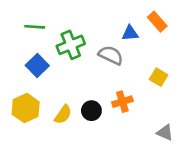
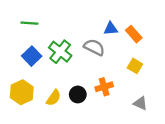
orange rectangle: (157, 22) -> (134, 34), moved
green cross: (71, 45) -> (60, 52), moved, turned -30
gray triangle: (165, 133) -> (140, 103), moved

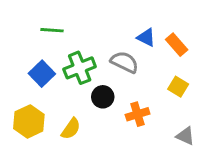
green line: (29, 23) -> (52, 30), moved
blue triangle: (111, 29) -> (146, 37), turned 32
green cross: (60, 52) -> (80, 68), turned 30
black circle: (78, 94) -> (103, 97), moved

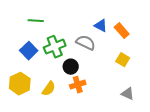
orange cross: (138, 114) -> (78, 85), moved

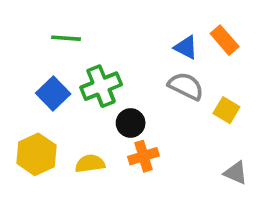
orange rectangle: (122, 31) -> (225, 40), moved
gray semicircle: (86, 43) -> (186, 86), moved
yellow semicircle: (49, 89) -> (90, 164), turned -133

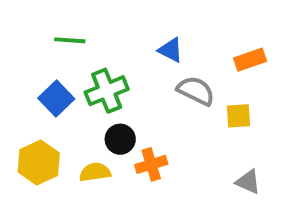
orange rectangle: (225, 40) -> (250, 60), moved, turned -68
blue triangle: (186, 47) -> (171, 50), moved
yellow square: (226, 110) -> (238, 116), turned -35
black circle: (131, 123) -> (120, 139), moved

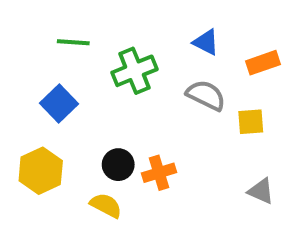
blue triangle: (171, 50) -> (206, 42), moved
green cross: (107, 91) -> (135, 71), moved
black circle: (120, 139) -> (118, 165), moved
yellow semicircle: (95, 172) -> (106, 205), moved, turned 36

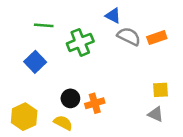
blue triangle: (206, 42) -> (113, 16), moved
gray semicircle: (206, 95) -> (129, 36), moved
yellow square: (251, 122) -> (161, 90), moved
yellow hexagon: (41, 171) -> (24, 117), moved

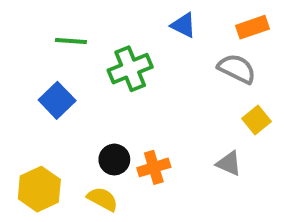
gray semicircle: (129, 36) -> (237, 69), moved
orange rectangle: (157, 38) -> (253, 27), moved
yellow square: (161, 90) -> (256, 120), moved, turned -35
gray triangle: (156, 114) -> (229, 163), moved

